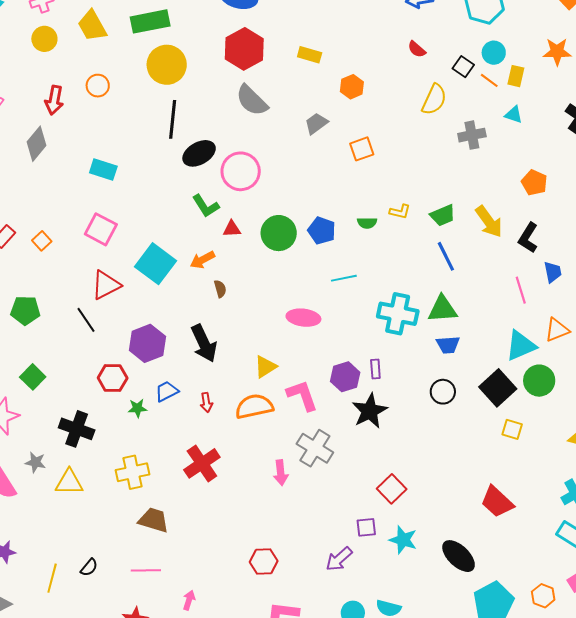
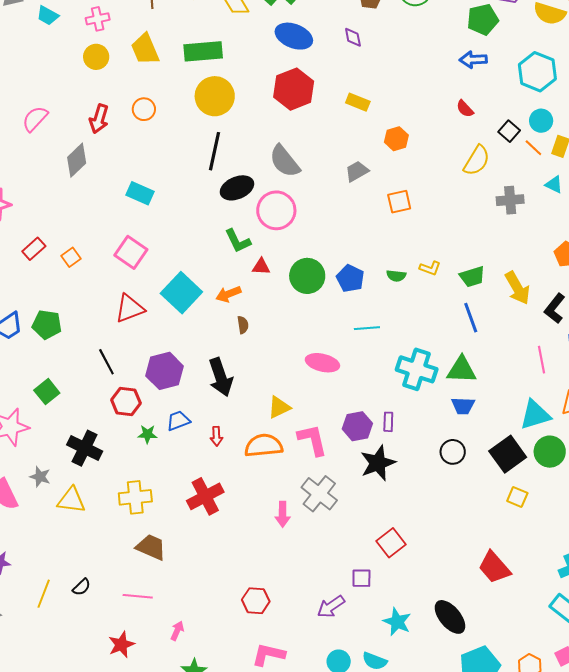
gray semicircle: (252, 100) -> (285, 161), moved
black line: (86, 320) -> (106, 362), moved
cyan star: (403, 540) -> (397, 622), moved

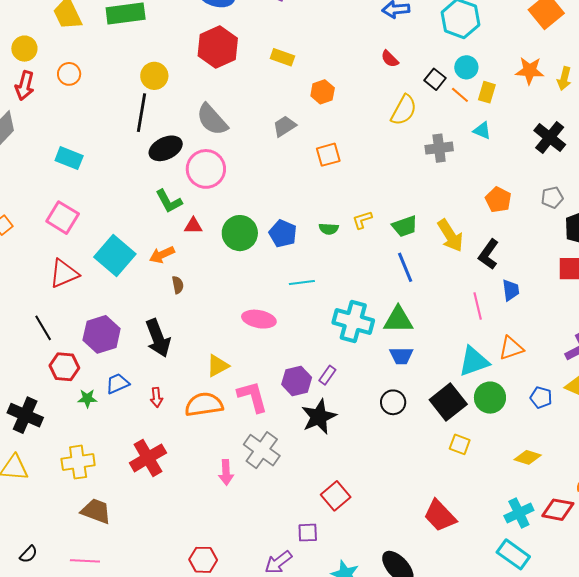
yellow circle: (96, 57) -> (24, 49), moved
yellow circle: (215, 96) -> (154, 76), moved, size x0.7
yellow L-shape: (430, 268) -> (362, 220), turned 145
purple rectangle: (388, 422) -> (327, 375), turned 36

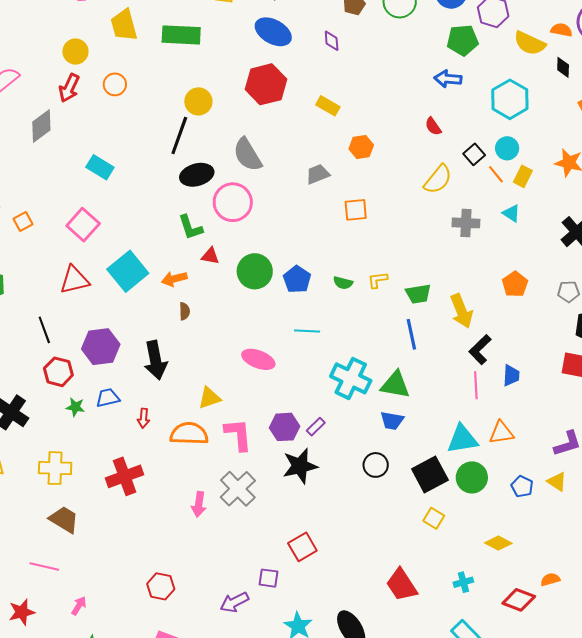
black L-shape: (488, 254) -> (480, 350), moved
cyan cross: (519, 513) -> (463, 582), moved, size x0.7

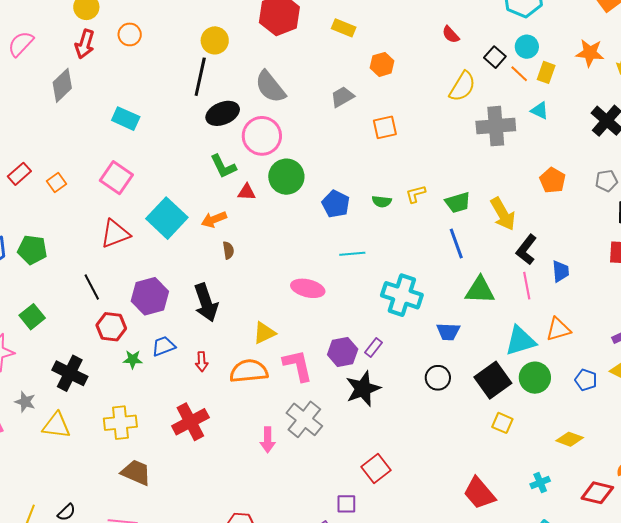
gray cross: (466, 223) -> (496, 126), size x1.4
green circle: (255, 271) -> (286, 177), moved
green triangle: (395, 385) -> (480, 290), moved

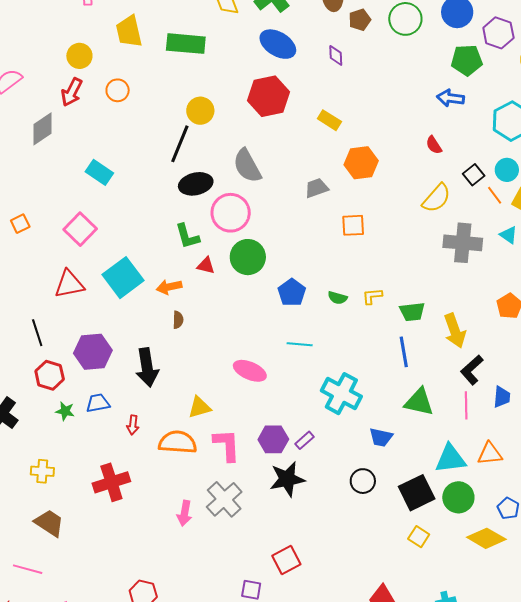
orange hexagon: (382, 64) -> (361, 163), size x1.4
yellow cross: (120, 423) -> (42, 471), size x0.7
yellow diamond: (570, 439) -> (486, 538), moved, size x1.4

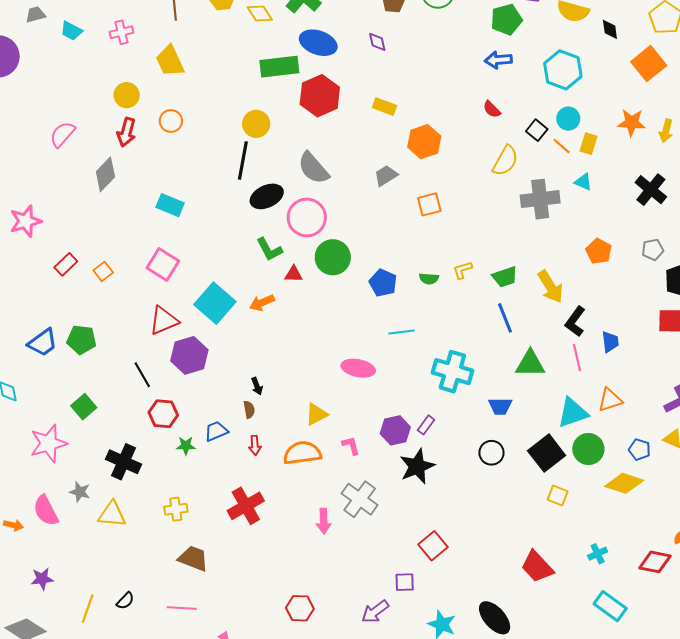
green rectangle: (186, 44) -> (279, 67), moved
brown semicircle: (178, 320) -> (249, 410), moved
purple hexagon: (93, 352) -> (189, 355), moved
black arrow: (147, 367) -> (257, 386), size x0.5
pink L-shape: (227, 445) -> (351, 446), size x0.6

